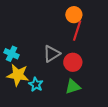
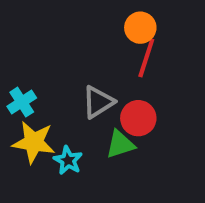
cyan cross: (12, 54) -> (22, 102), turned 32
green triangle: (73, 87) -> (120, 144), moved

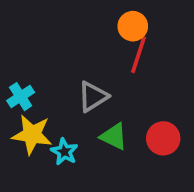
red circle: (138, 118) -> (163, 138), moved
green triangle: (120, 144) -> (114, 136), turned 44

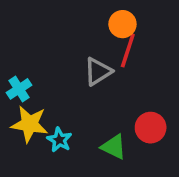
gray triangle: (93, 97) -> (98, 71), moved
green triangle: (114, 136) -> (114, 147), moved

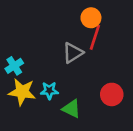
cyan star: (59, 140) -> (49, 91), moved, turned -30
green triangle: (114, 147) -> (71, 109), moved

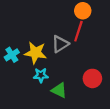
orange circle: (91, 18) -> (83, 11), moved
yellow star: (22, 92) -> (35, 53), moved

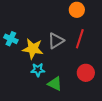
red line: (78, 31) -> (80, 39), moved
cyan cross: (12, 55) -> (11, 39), moved, turned -32

